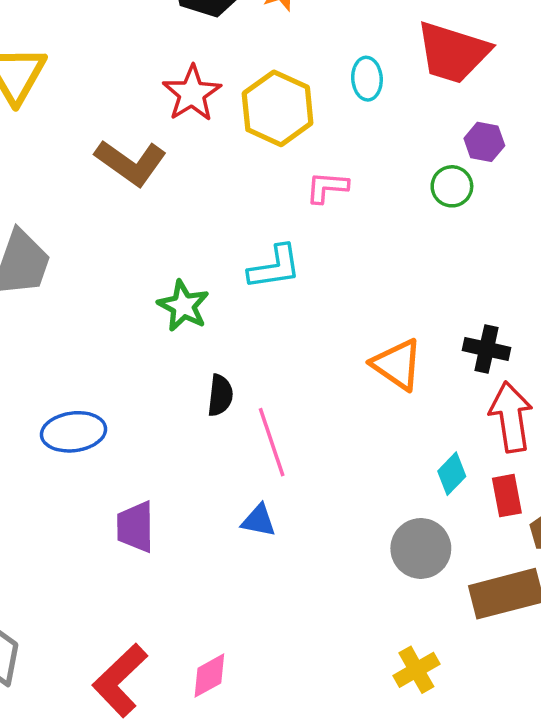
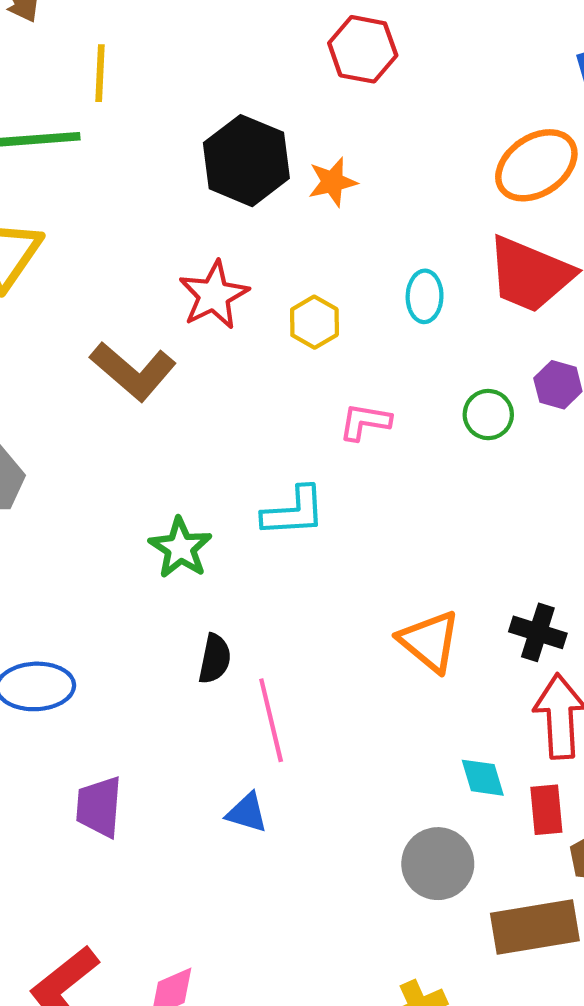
yellow hexagon: (278, 108) -> (314, 322), size x0.6
green circle: (452, 186) -> (488, 415), moved
cyan diamond: (452, 474) -> (483, 778), turned -66

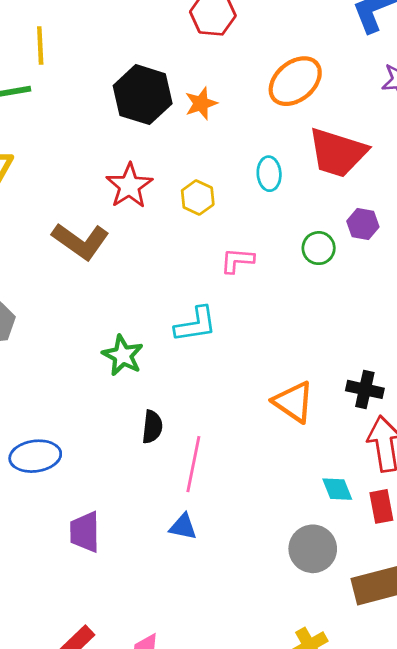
orange ellipse: (536, 165) -> (295, 81), moved
pink line: (271, 720) -> (193, 464), turned 30

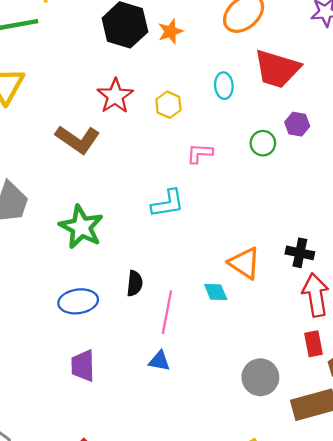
green star: (123, 355) -> (81, 227), moved, size x1.4
blue ellipse: (35, 456) -> (78, 301), moved
cyan diamond: (337, 489) -> (216, 292), moved

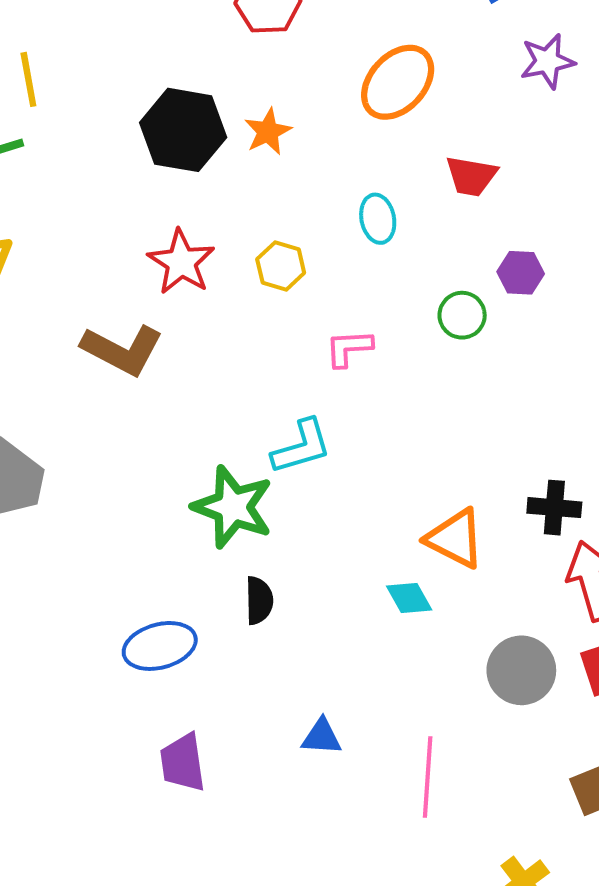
red trapezoid: (277, 69) -> (471, 176), size x0.6
green star: (81, 227) -> (233, 507), moved
pink line: (167, 312) -> (428, 777), moved
gray circle: (260, 377) -> (521, 670), moved

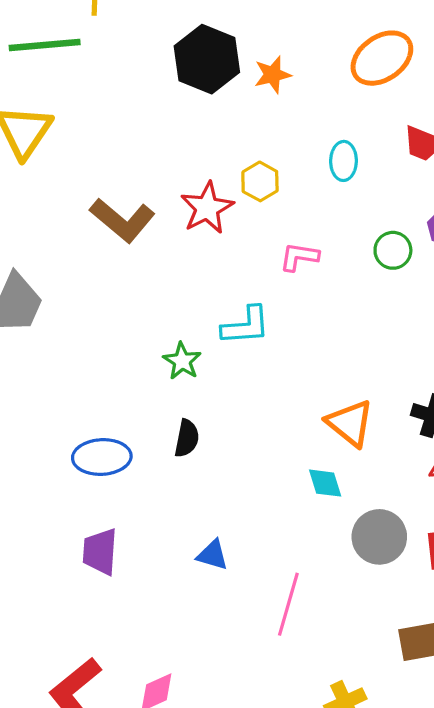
red star: (181, 262) -> (207, 208), moved
green star: (233, 507) -> (182, 361), size x0.6
cyan diamond: (409, 598) -> (325, 483), moved

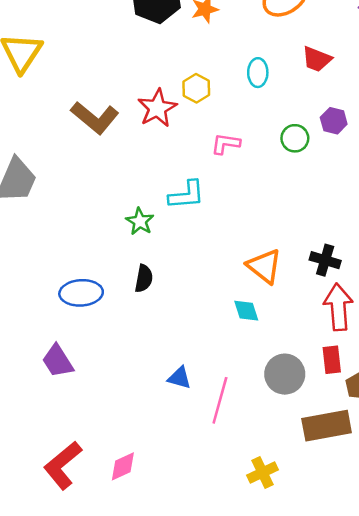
gray circle: (379, 537) -> (285, 374), moved
purple trapezoid: (100, 552) -> (58, 361), moved, turned -36
blue triangle: (213, 555) -> (179, 378), moved

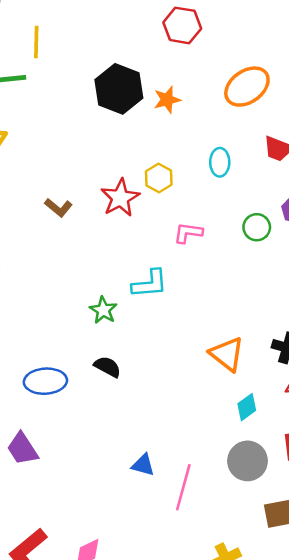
brown L-shape: (95, 118) -> (58, 208), size x0.6
black semicircle: (144, 278) -> (107, 367), turned -72
cyan diamond: (246, 311) -> (247, 407), moved, turned 72

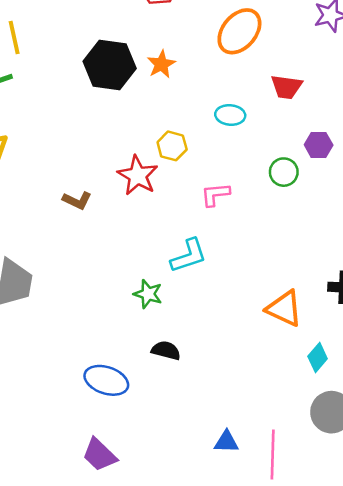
cyan ellipse: (220, 162) -> (230, 115), turned -72
blue ellipse: (45, 381) -> (106, 380), turned 36

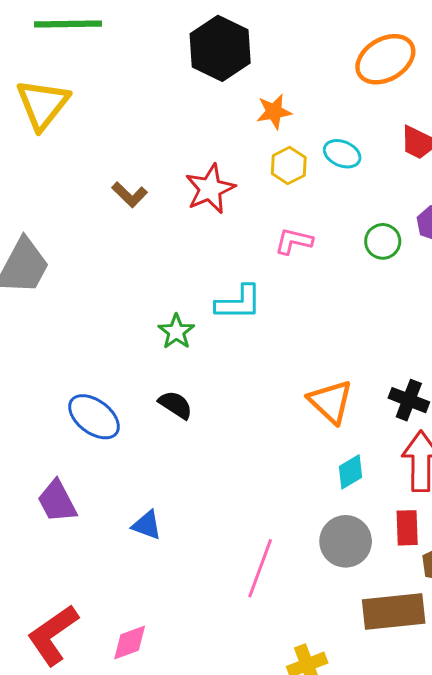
orange star: (161, 64) -> (274, 112), moved
yellow hexagon: (172, 146) -> (289, 165), moved
blue triangle: (226, 442) -> (147, 525), moved

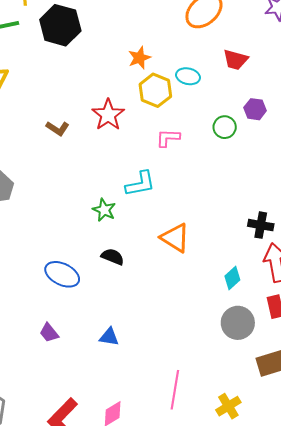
black hexagon: (220, 48) -> (60, 25), moved
yellow hexagon: (289, 165) -> (155, 90), size x1.4
orange triangle: (331, 402) -> (175, 238), moved
purple trapezoid: (57, 501) -> (49, 333), size x0.7
pink line: (260, 568) -> (175, 390), moved

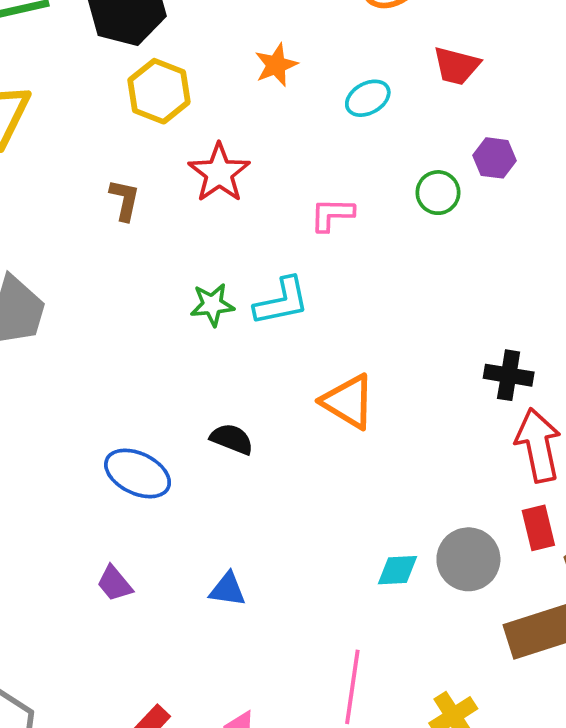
cyan ellipse: (188, 76) -> (368, 98), turned -40
yellow hexagon: (155, 90) -> (159, 91), moved
brown L-shape: (58, 128) -> (125, 200), turned -110
green star: (104, 210) -> (212, 305), moved, turned -30
cyan diamond: (232, 278) -> (398, 570), moved, turned 40

